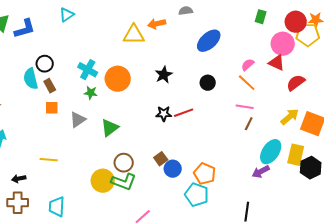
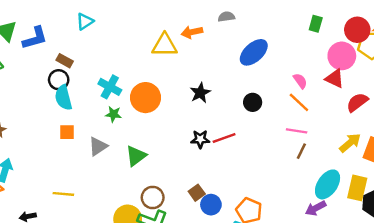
pink semicircle: (248, 65) -> (300, 81), turned 96
cyan semicircle: (31, 79) -> (63, 98), moved
brown rectangle: (50, 86) -> (65, 61), moved, turned -32

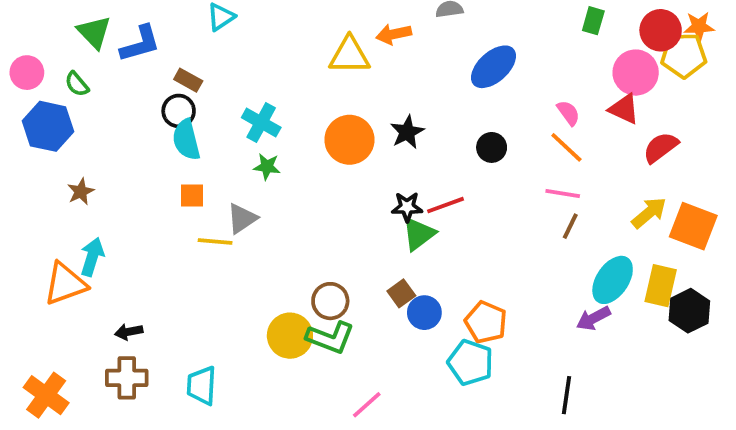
orange circle: (146, 98) -> (349, 140), moved
green triangle: (136, 156) -> (419, 234), moved
yellow line: (63, 194) -> (215, 242), moved

